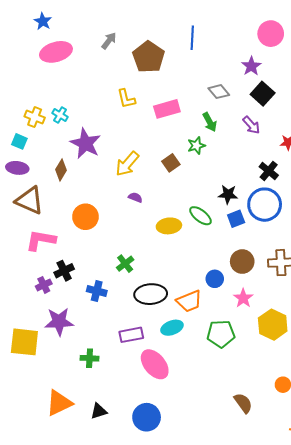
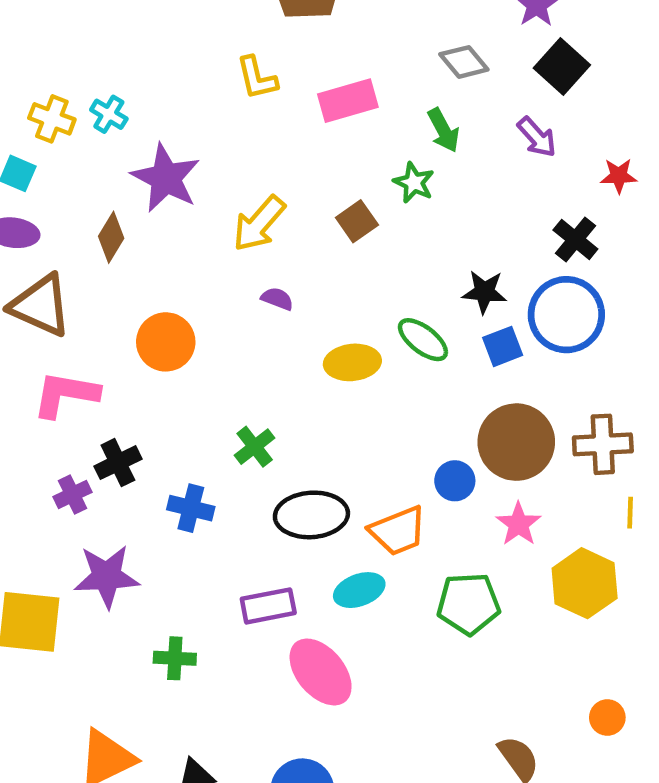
green star: (196, 146) -> (414, 183), turned -30
brown circle: (242, 262) -> (516, 442), size x1.4

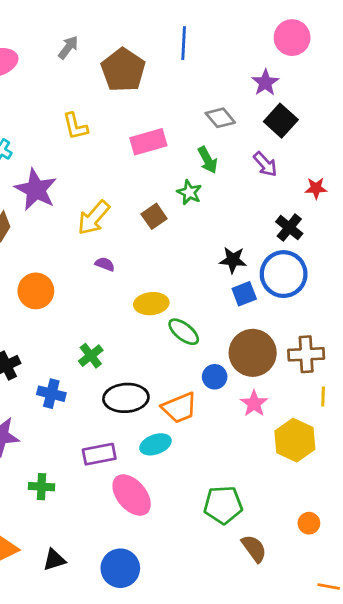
yellow L-shape: (257, 78) -> (75, 126), moved
green ellipse: (423, 340) -> (184, 332), moved
green pentagon: (468, 604) -> (223, 505), moved

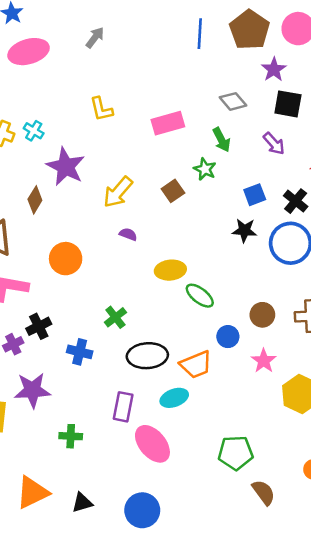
brown pentagon: (123, 70) -> (250, 30), moved
black square: (281, 121) -> (288, 104), turned -32
blue square: (244, 294) -> (255, 195), moved
brown circle: (253, 353) -> (262, 315), size x0.6
purple rectangle: (99, 454) -> (123, 407), turned -68

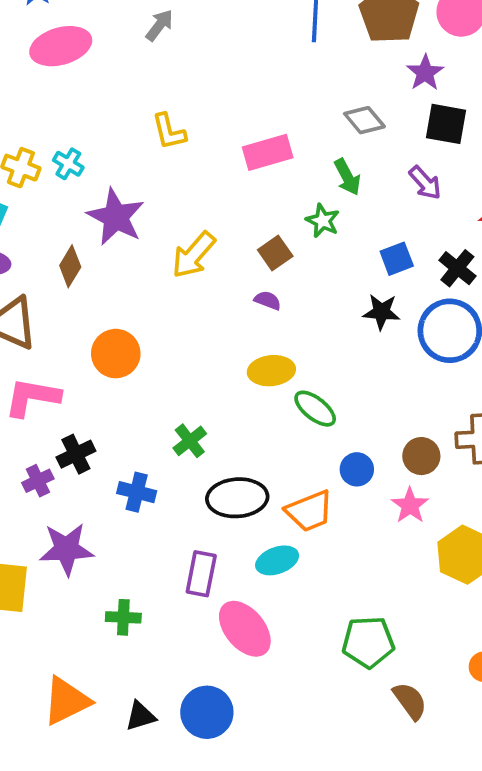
purple semicircle: (128, 234) -> (268, 300), moved
brown circle: (262, 315) -> (421, 456), moved
blue circle: (142, 510) -> (207, 712), moved

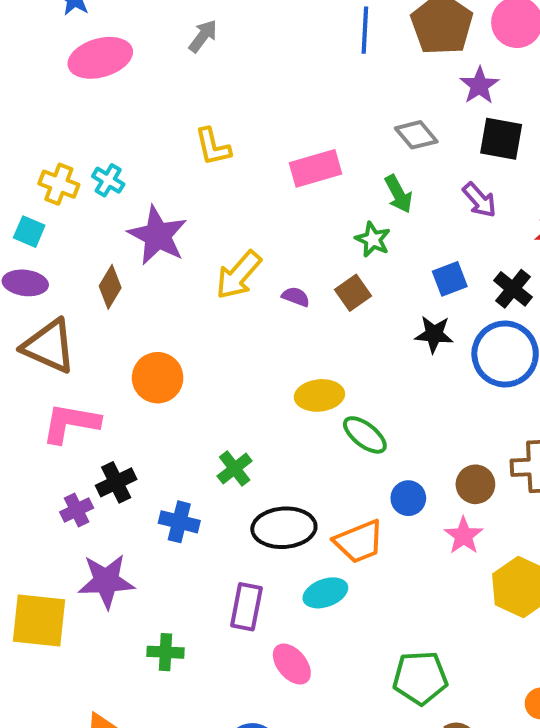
brown square: (275, 253) -> (353, 293), moved
purple semicircle: (268, 300) -> (296, 297), moved
pink ellipse: (245, 629) -> (292, 664), size x0.7

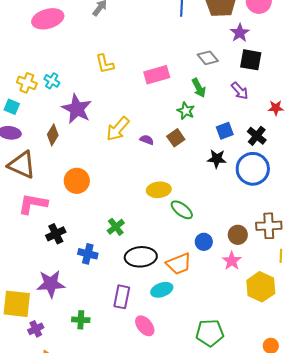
purple cross: (77, 510) -> (36, 329), moved

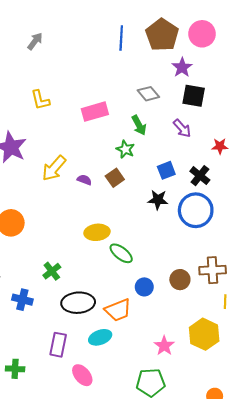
pink star: (232, 261) -> (164, 346), moved

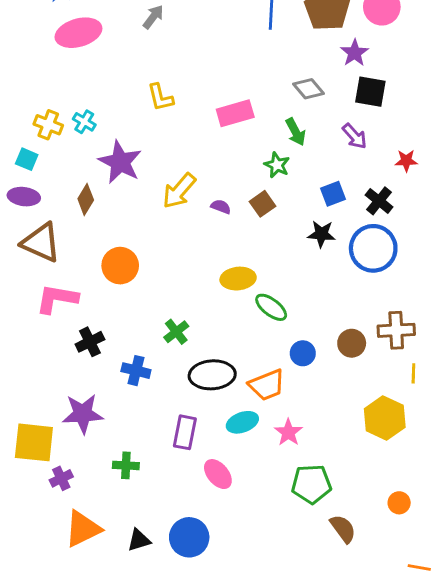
pink star: (164, 346) -> (288, 432), moved

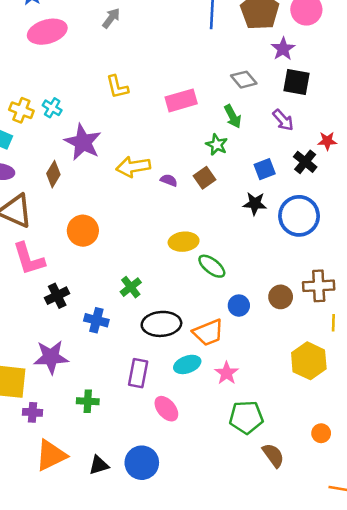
yellow arrow: (179, 191) -> (133, 167), turned 40
black cross: (379, 201) -> (305, 162), moved
pink L-shape: (57, 299) -> (29, 259), turned -117
purple cross: (61, 478) -> (33, 412), turned 30

